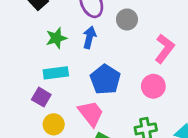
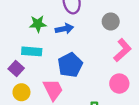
gray circle: (127, 19) -> (111, 21), moved
blue arrow: (89, 37) -> (64, 29), turned 54
pink circle: (153, 86) -> (119, 84), moved

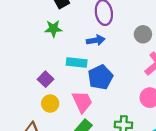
green star: (38, 24) -> (53, 29), moved
cyan rectangle: (32, 51) -> (77, 63), moved

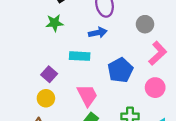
blue pentagon: (100, 77) -> (120, 70), moved
yellow circle: (50, 104) -> (46, 98), moved

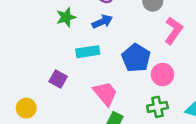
green star: (55, 23) -> (66, 17), moved
pink circle: (155, 88) -> (162, 74), moved
yellow circle: (46, 98) -> (26, 108), moved

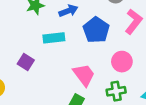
blue pentagon: (136, 58) -> (96, 30), moved
pink trapezoid: (105, 93) -> (84, 75), moved

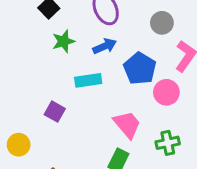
pink circle: (122, 62) -> (166, 92), moved

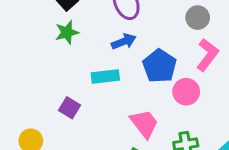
gray circle: (162, 23) -> (198, 18), moved
green star: (63, 41) -> (67, 32), moved

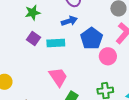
purple square: (70, 108) -> (33, 39), moved
pink trapezoid: (144, 124) -> (58, 77), moved

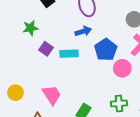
green star: (33, 13) -> (30, 28), moved
pink trapezoid: (58, 77) -> (52, 95), moved

